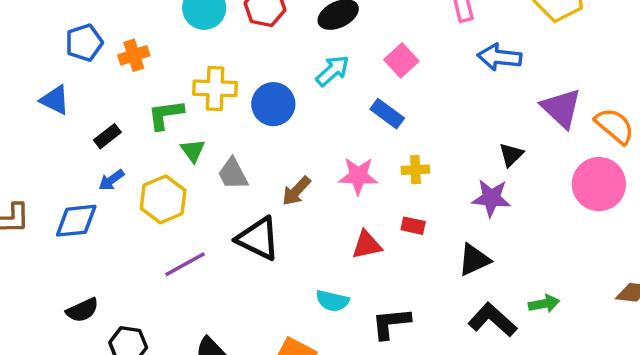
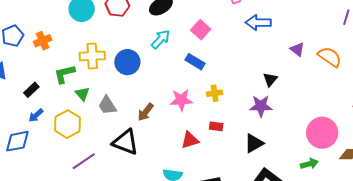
purple triangle: (561, 108) -> (297, 49), size x0.6
pink circle: (599, 184) -> (322, 133), moved
green arrow: (544, 304) -> (309, 164), moved

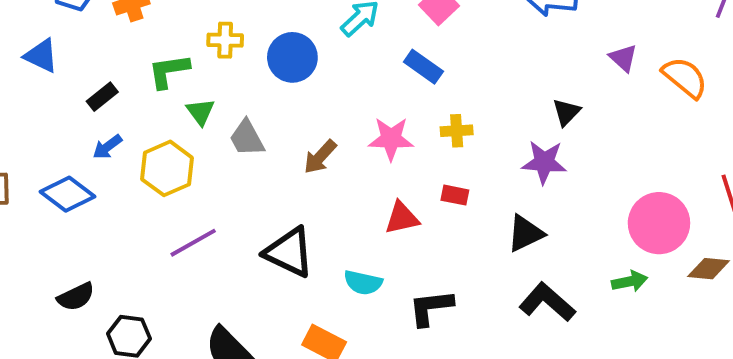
yellow cross: (92, 56) -> (225, 40), size x0.7
blue diamond: (17, 141) -> (67, 194), turned 44
black triangle: (126, 142) -> (289, 252), moved

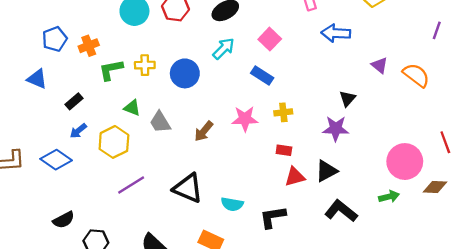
green L-shape: (169, 71) -> (111, 70), moved
green triangle: (200, 112) -> (132, 108), turned -30
red triangle: (402, 218) -> (295, 177), moved

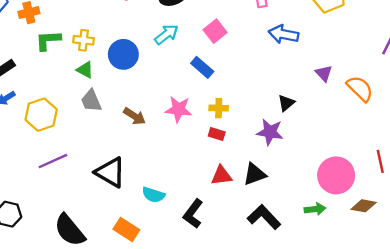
green triangle: (132, 108) -> (85, 70), moved
brown arrow: (204, 131) -> (134, 116), turned -105
red rectangle: (284, 150) -> (217, 134), moved
black L-shape: (273, 217) -> (193, 214), turned -52

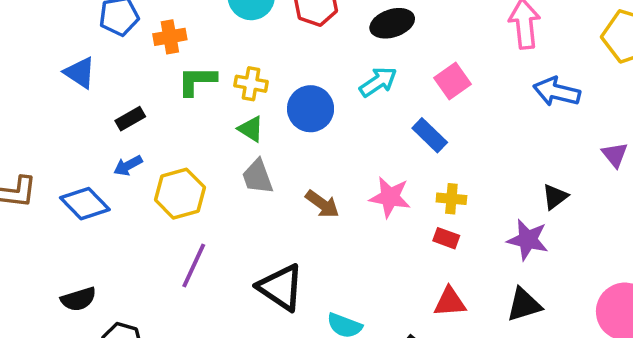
purple line: (53, 161) -> (194, 265), turned -44
black triangle: (255, 174) -> (524, 305), moved

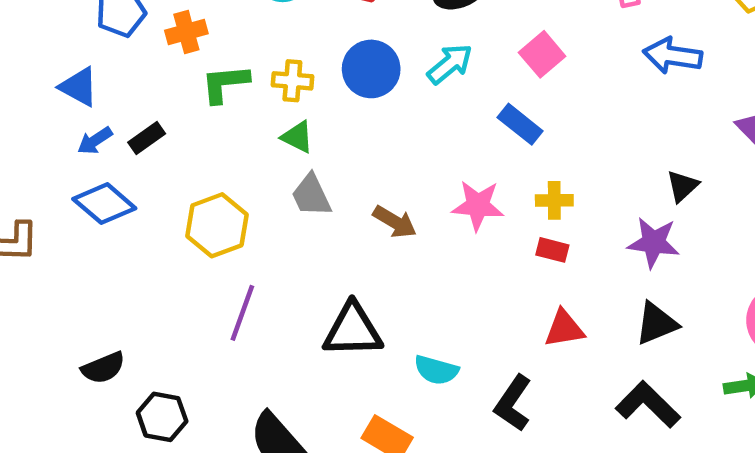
blue circle: (311, 109) -> (371, 69), moved
blue arrow: (128, 166) -> (95, 141), moved
blue diamond: (85, 204) -> (104, 204), moved
black triangle: (281, 287) -> (353, 330), turned -30

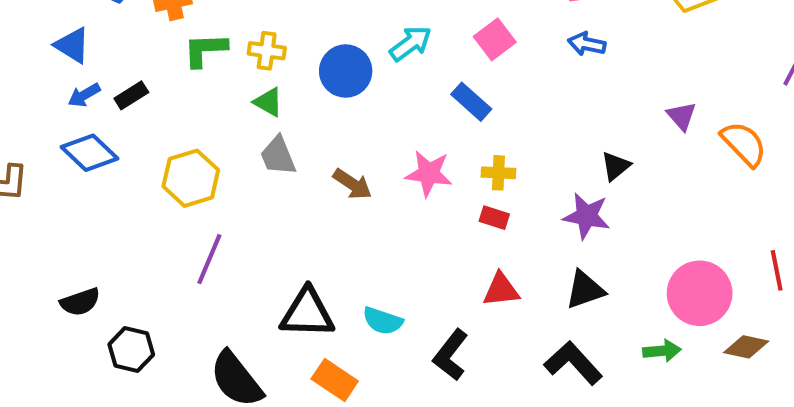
blue arrow: (673, 56) -> (587, 44), moved, size x0.7
blue circle: (371, 69) -> (346, 71), moved
black triangle: (353, 330) -> (307, 313), moved

